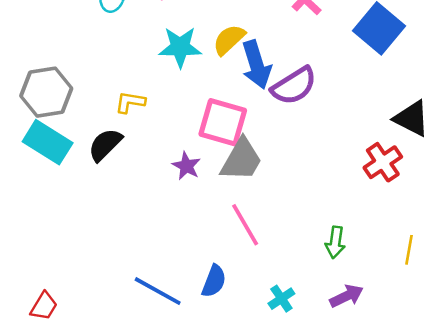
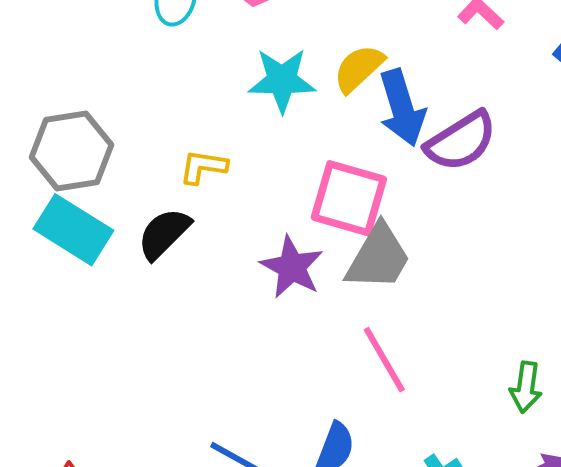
purple star: (186, 166) -> (292, 267), size x1.4

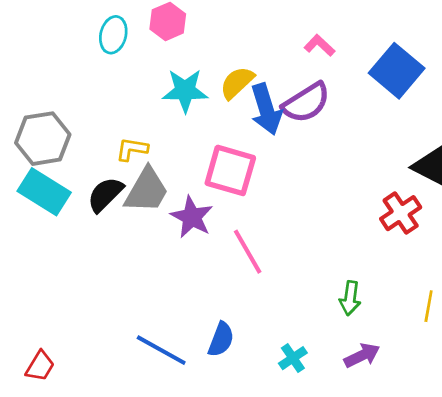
purple semicircle: (461, 141) -> (306, 103), moved
gray trapezoid: (378, 257) -> (147, 190), moved
pink line: (384, 360) -> (248, 252), moved

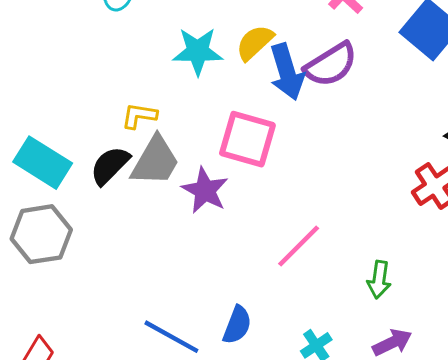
gray hexagon: (43, 139) -> (41, 234), moved
pink line: (248, 252) -> (299, 246), moved, turned 75

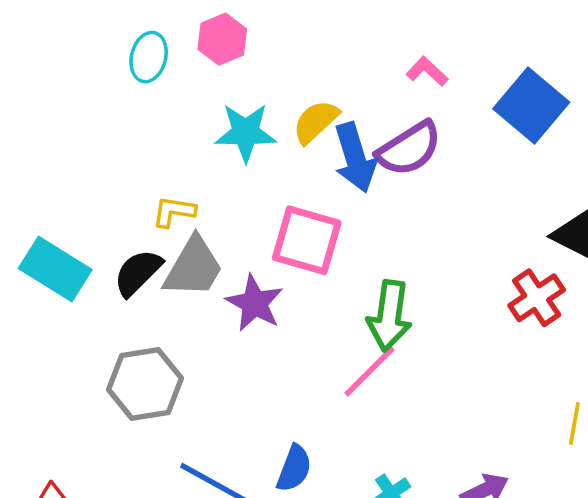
gray hexagon: (41, 234) -> (145, 384), moved
green arrow: (379, 280) -> (389, 316), moved, size x1.5

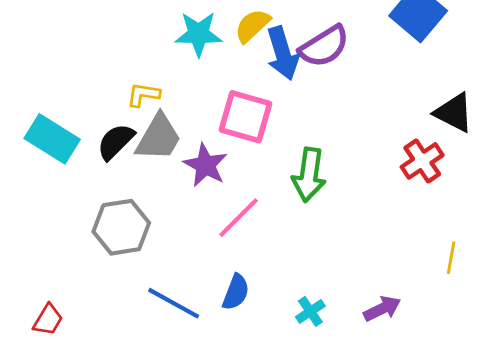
pink line: (370, 371) -> (239, 218), moved

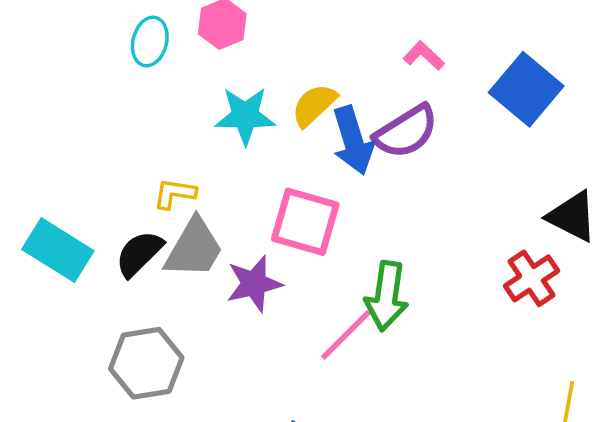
purple star: (205, 165) -> (254, 284), turned 30
pink line: (239, 218) -> (346, 335), moved

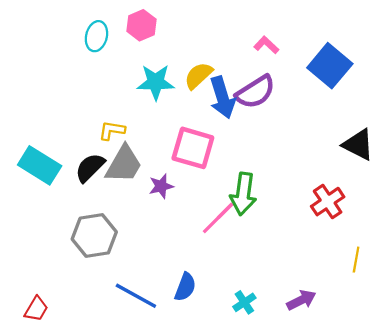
red cross: (532, 278) -> (328, 202), moved
purple star: (254, 284) -> (161, 186), size x0.7

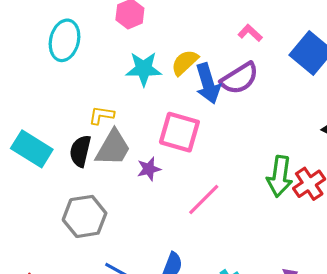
cyan ellipse: (96, 36) -> (65, 40), moved, size x1.4
black semicircle: (90, 168) -> (80, 151), turned -32
green arrow: (243, 194) -> (280, 176), moved

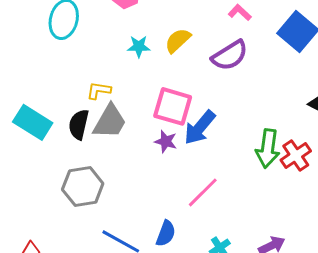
cyan star: (144, 69) -> (139, 46), size x0.7
blue arrow: (208, 84) -> (200, 127), moved, turned 57
purple star: (149, 169) -> (166, 141), moved, turned 30
pink line: (204, 200) -> (203, 192), moved

